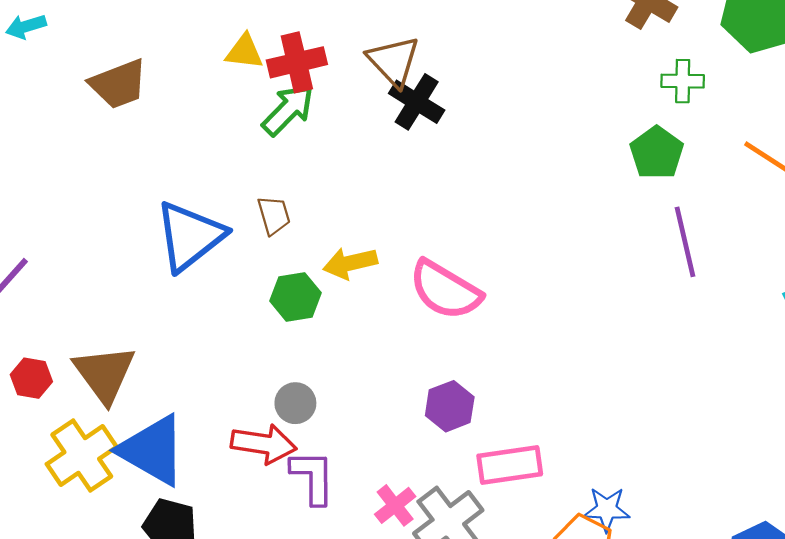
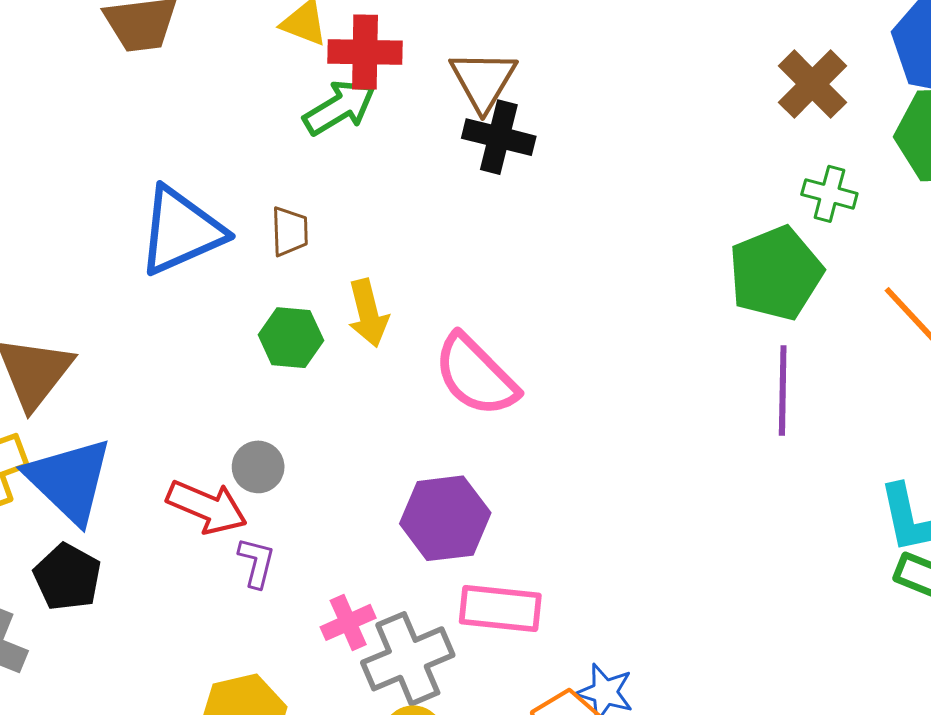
black cross: (417, 102) -> (499, 137), turned -32
green pentagon: (657, 153) -> (776, 273), size x1.4
yellow arrow: (350, 263) -> (368, 313), turned -105
purple hexagon: (450, 406) -> (445, 518), size x1.4
purple L-shape: (313, 477) -> (256, 562), size x0.7

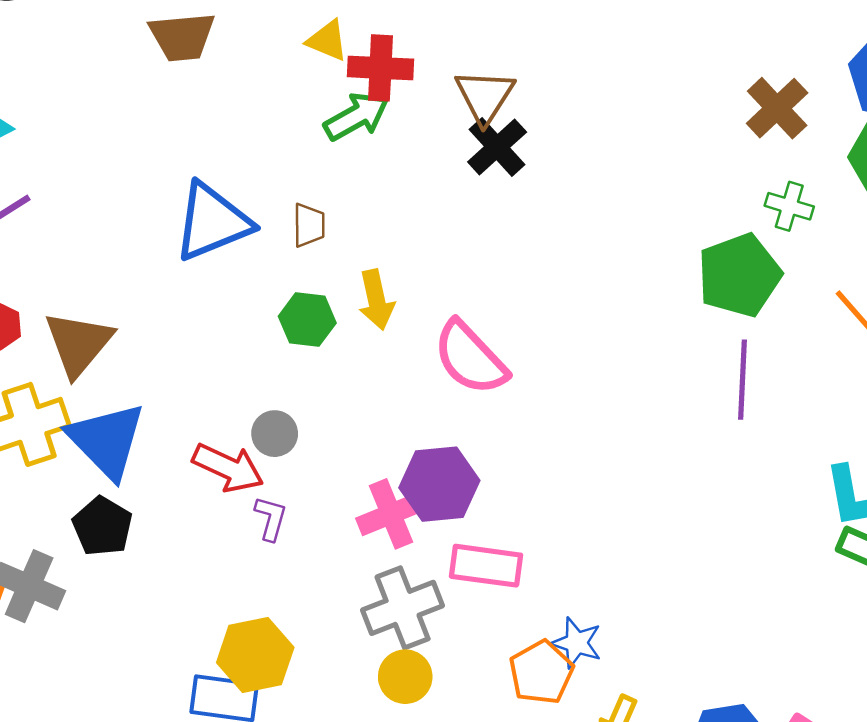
black cross: (499, 137) -> (497, 147), turned 32
pink cross: (348, 622) -> (391, 514), moved, size x1.4

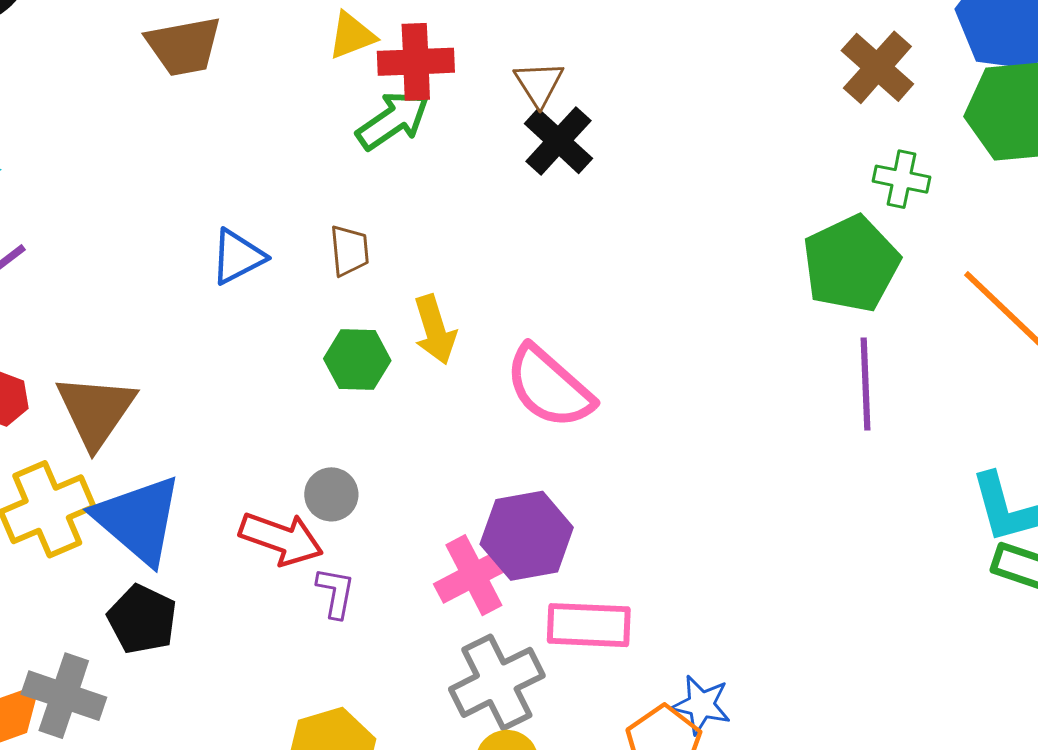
yellow triangle: (327, 40) -> (352, 36), turned -39
brown triangle: (485, 96) -> (539, 84), size x0.7
blue triangle: (212, 222) -> (238, 257), size x0.6

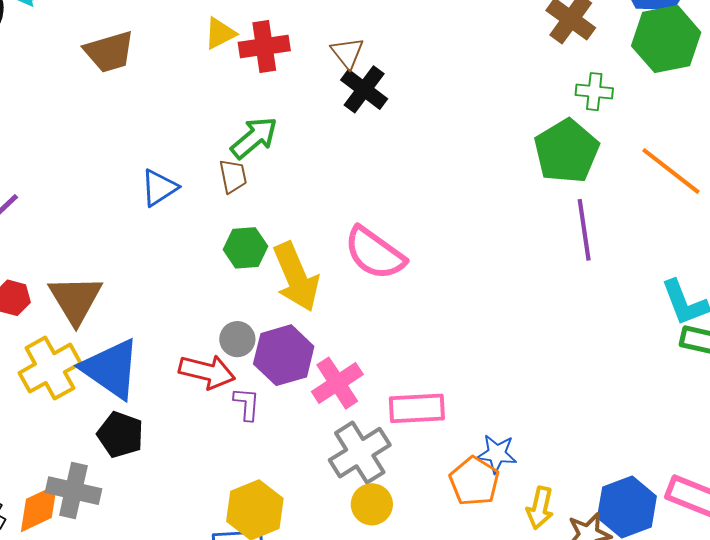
green arrow: (393, 120) -> (254, 138), moved
yellow arrow: (435, 330) -> (296, 277), moved, size x1.5
purple hexagon: (527, 536) -> (284, 355), moved

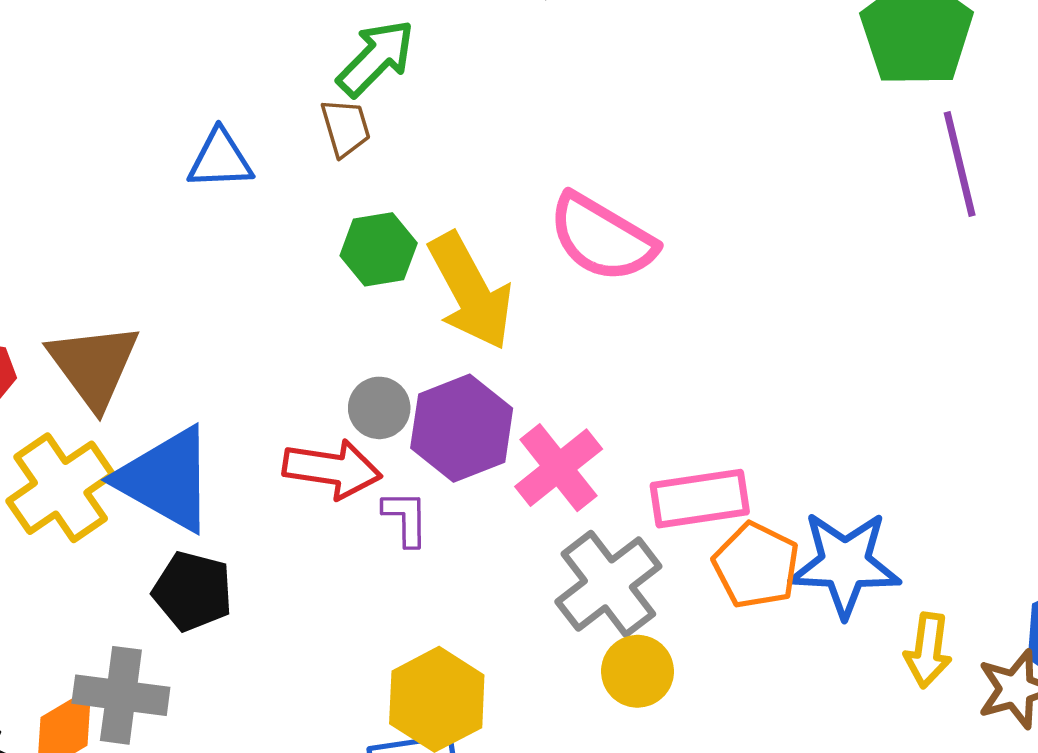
blue triangle: (159, 188) -> (220, 159), turned 36
blue star: (497, 454) -> (845, 564), size x1.6
orange pentagon: (474, 481) -> (756, 565), moved

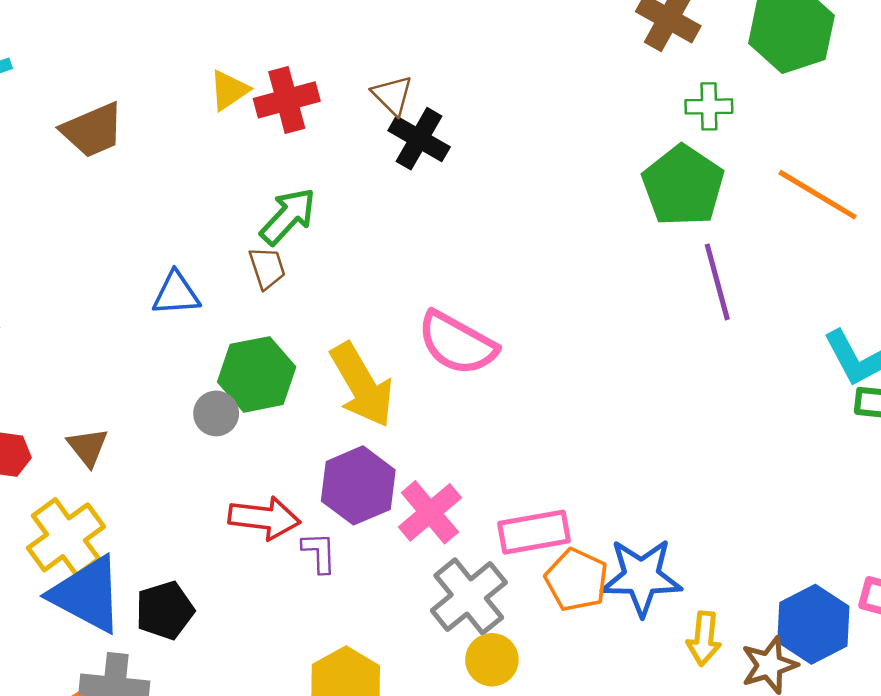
green hexagon: (379, 249) -> (257, 374), moved, size x1.4
brown triangle: (94, 365) -> (88, 447), size x0.6
gray circle: (379, 408) -> (216, 413), moved
blue triangle: (166, 479) -> (87, 594), moved
black pentagon: (193, 591) -> (165, 610), turned -30

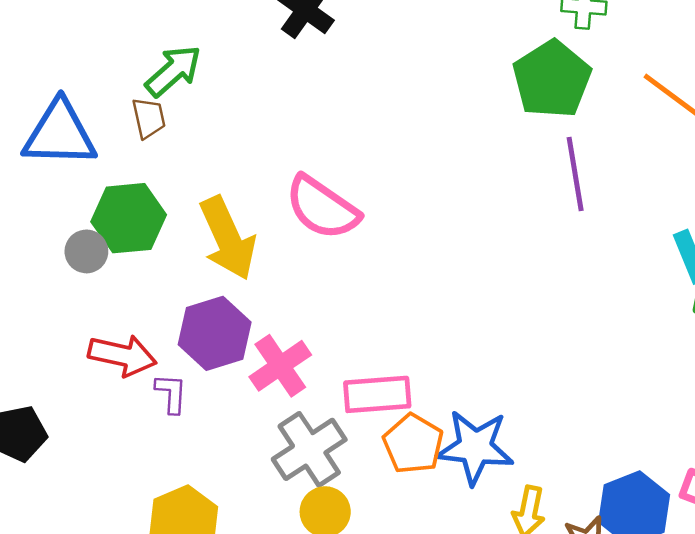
blue triangle: (176, 294) -> (60, 134), size x1.6

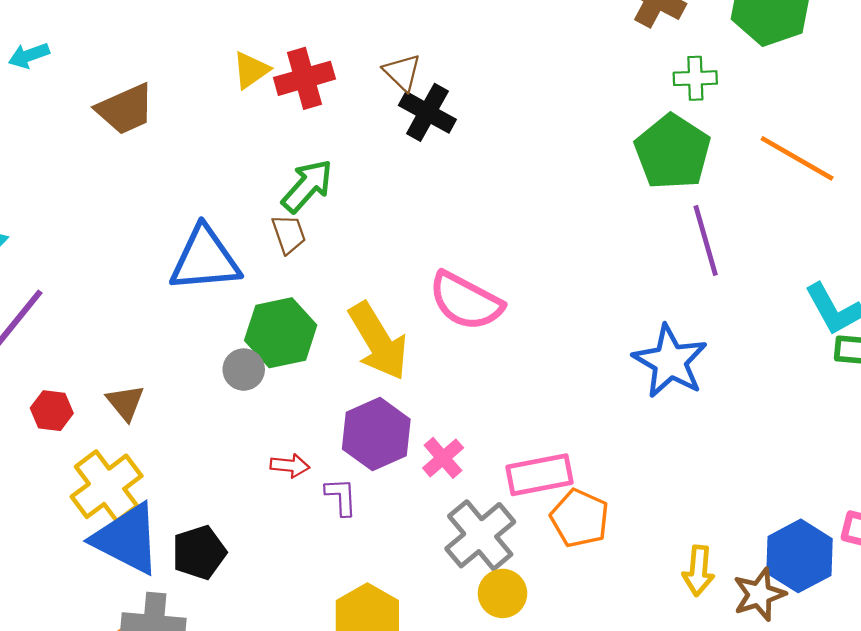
red arrow: (122, 355) -> (290, 466), size x0.6
pink cross: (280, 366) -> (443, 458), size x0.7
blue star: (475, 447) -> (670, 361), moved, turned 30

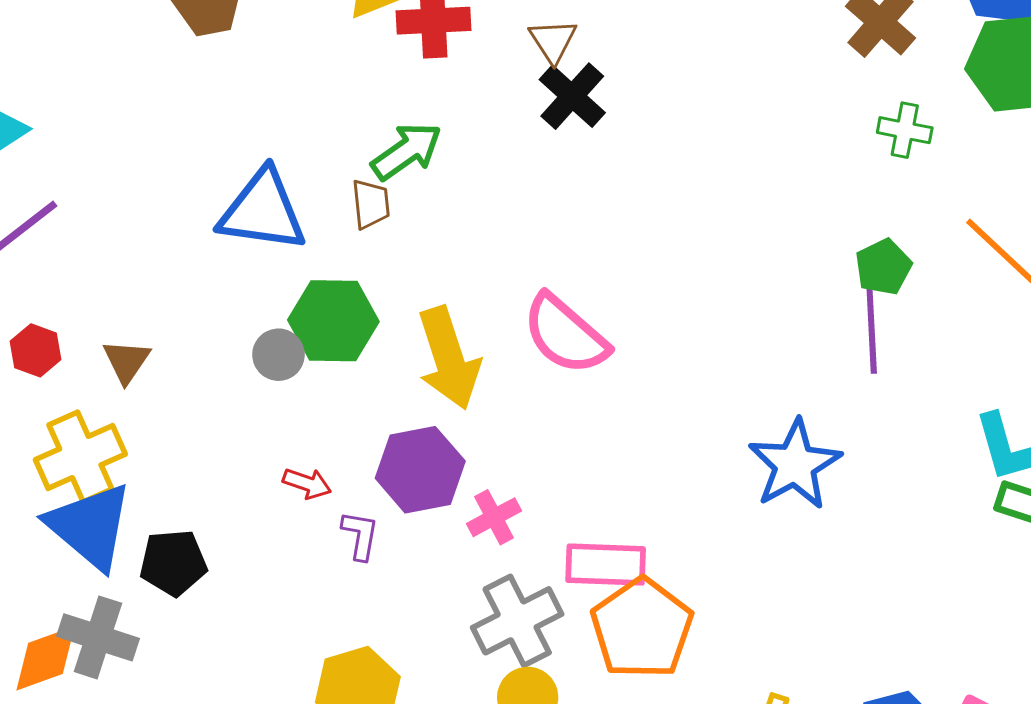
green pentagon: (673, 152) -> (883, 267), moved, size x0.6
orange pentagon: (580, 518) -> (642, 628), size x1.4

